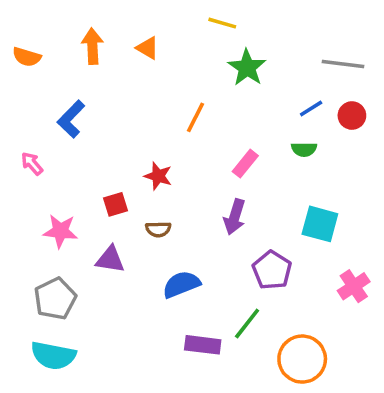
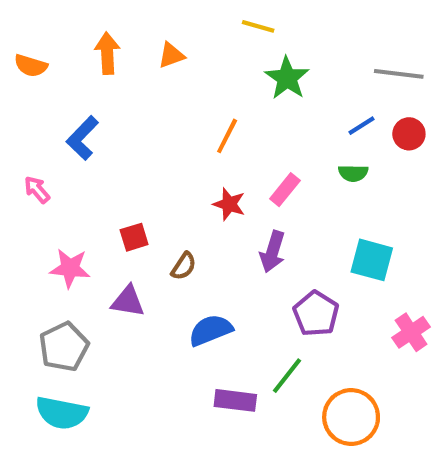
orange triangle: (148, 48) -> (171, 55), turned -50
red star: (158, 176) -> (229, 204), moved
brown semicircle: (158, 229) -> (184, 266), turned -55

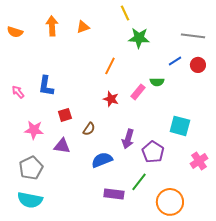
yellow line: (258, 26) -> (125, 13), turned 49
green star: (287, 78) -> (139, 38), turned -30
blue L-shape: (82, 138) -> (46, 86), moved, turned -35
green semicircle: (353, 173) -> (157, 82), moved
purple arrow: (273, 252) -> (128, 139), moved

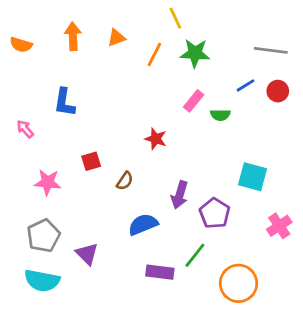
orange line: (110, 66) -> (154, 55), moved
blue L-shape: (46, 86) -> (64, 102), moved
pink rectangle: (138, 92) -> (194, 101), moved
purple triangle: (62, 146) -> (87, 254), moved, turned 36

